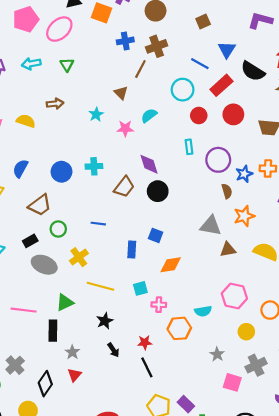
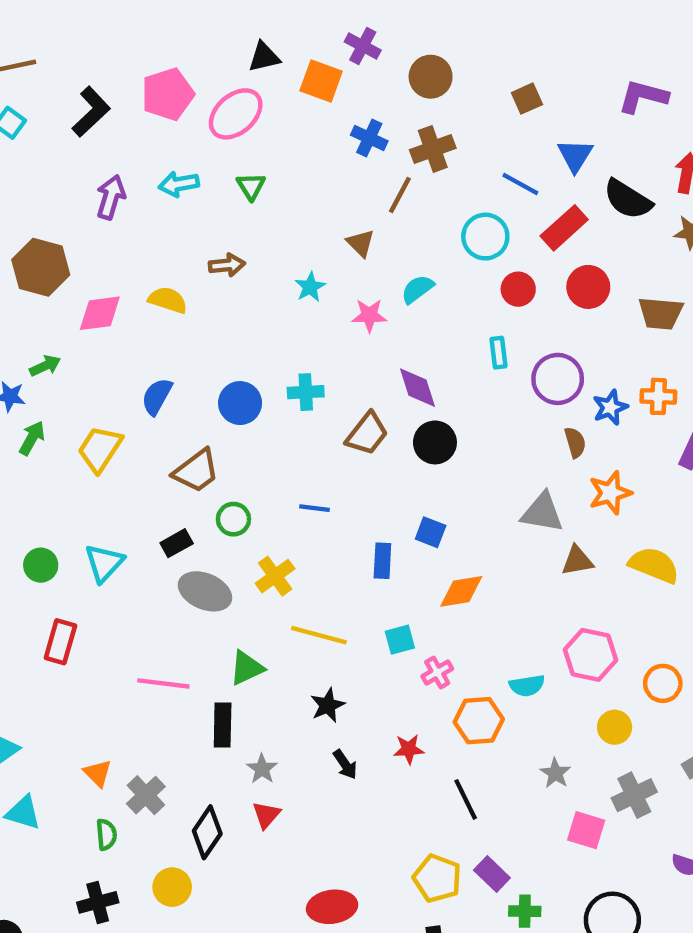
blue cross: (125, 41) -> (369, 138), turned 35
pink cross: (159, 305) -> (437, 672), turned -32
black line: (147, 367) -> (466, 799), moved

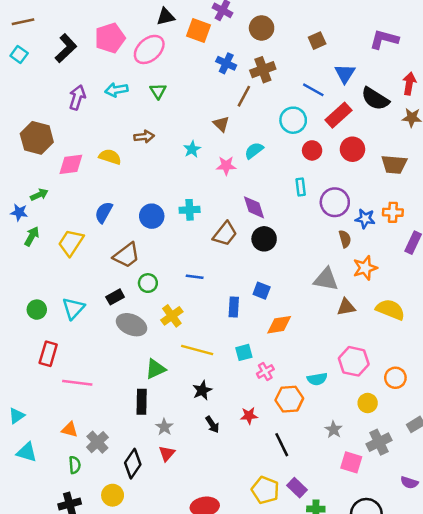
blue star: (610, 407) -> (365, 219), turned 30
pink line: (163, 683) -> (77, 383), moved
orange triangle: (98, 773) -> (70, 430), turned -30

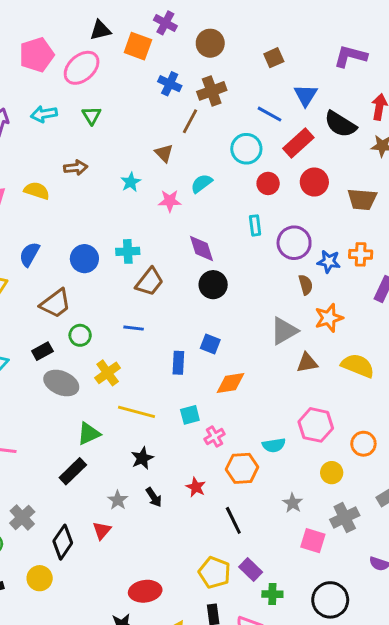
brown trapezoid: (225, 234) -> (149, 282), moved
gray triangle: (326, 279) -> (284, 331), turned -40
black rectangle: (142, 402) -> (73, 471), turned 45
red star: (249, 416) -> (196, 487), turned 30
gray star: (164, 427) -> (118, 500), moved

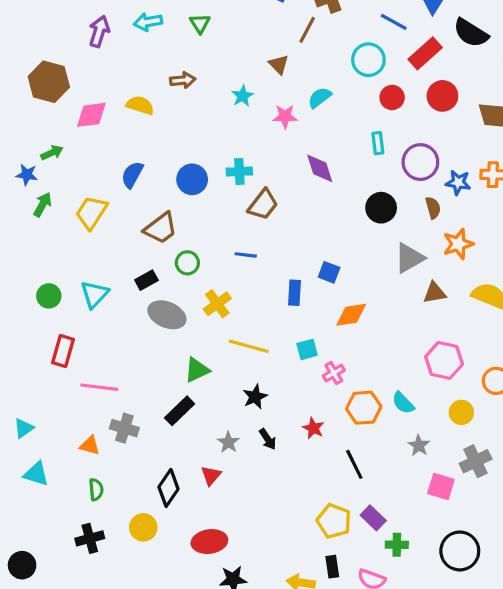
black circle: (213, 285) -> (381, 208), moved
cyan semicircle: (274, 445) -> (403, 403), moved, turned 55
gray cross: (22, 517) -> (124, 428), moved, turned -30
red ellipse: (145, 591) -> (209, 542), moved

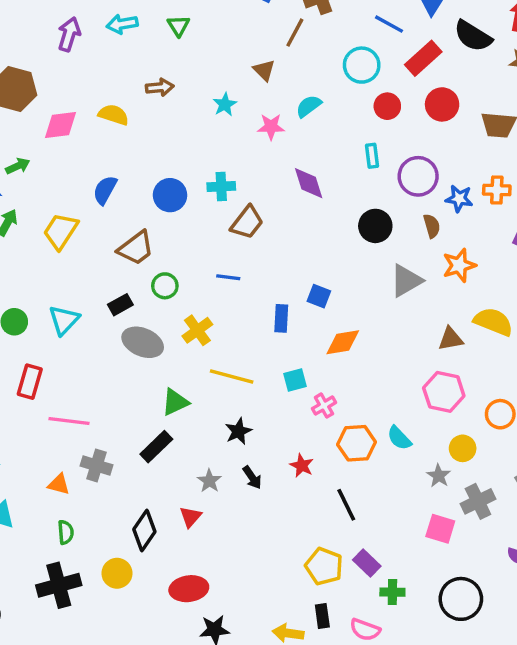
brown triangle: (435, 293) -> (451, 339), moved
gray star: (419, 445) -> (439, 476), moved
black cross: (90, 538) -> (59, 585), size x1.4

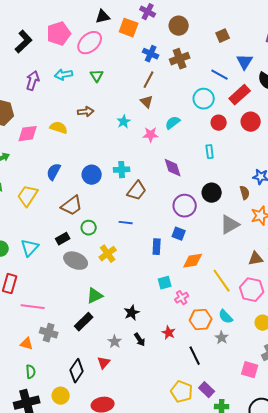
brown line: (295, 33) -> (149, 80), moved
purple circle: (418, 176) -> (185, 206), moved
yellow line: (232, 376) -> (222, 281), moved, turned 40
gray star: (439, 476) -> (222, 338), moved

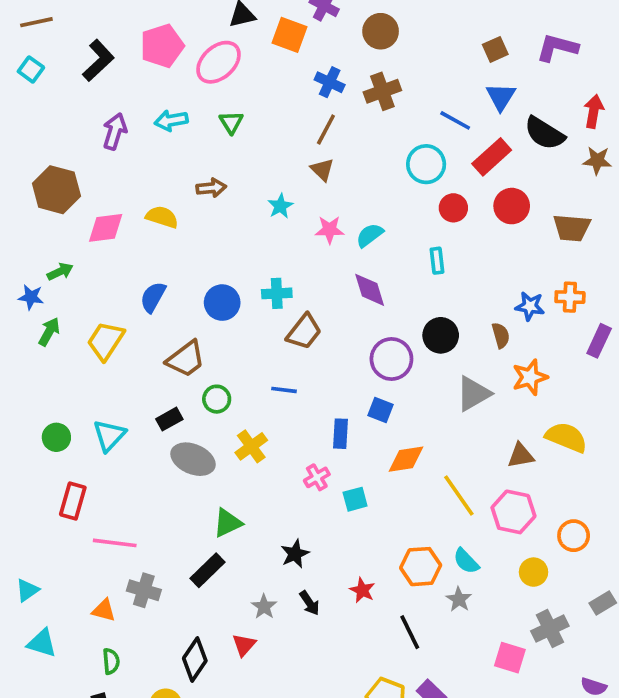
brown square: (223, 36) -> (495, 49), moved
cyan semicircle: (173, 123) -> (370, 235), moved
pink cross: (182, 298) -> (317, 477), moved

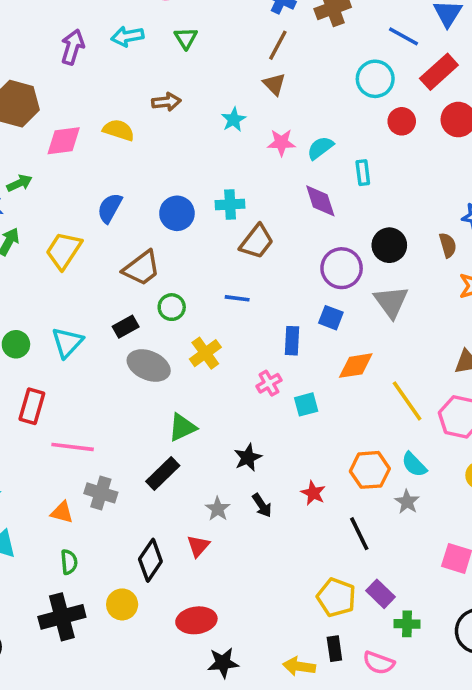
cyan rectangle: (437, 261) -> (363, 173), moved
gray triangle: (473, 394) -> (391, 302), moved, turned -36

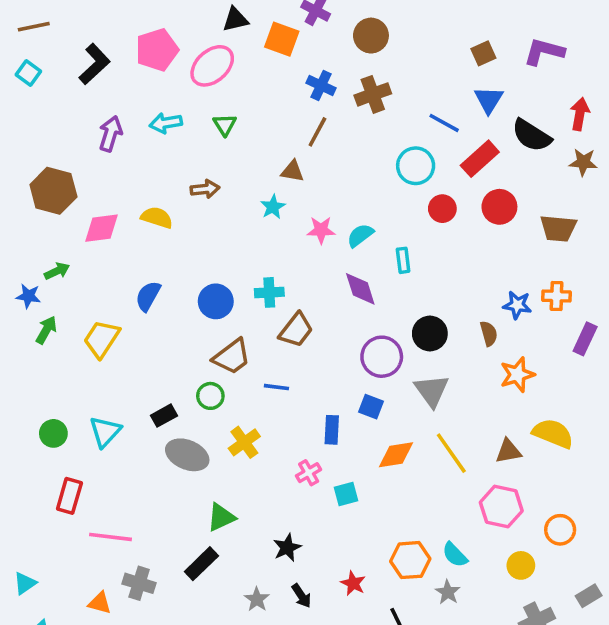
brown triangle: (274, 84) -> (292, 171), moved, turned -35
brown trapezoid: (142, 268) -> (232, 357), moved
yellow line: (407, 401) -> (451, 453), moved

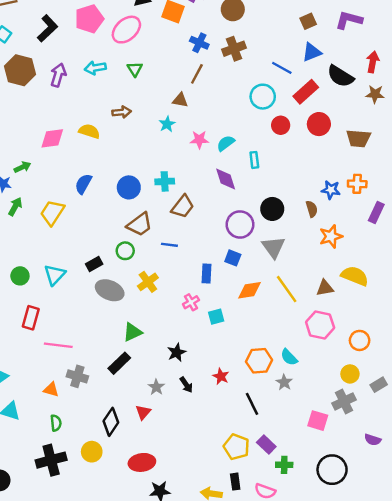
blue triangle: (489, 100) -> (312, 52), turned 36
brown hexagon: (53, 191) -> (20, 70), moved
yellow circle: (521, 565) -> (350, 374), moved

